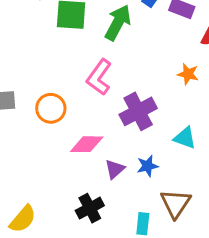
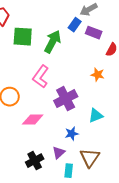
cyan triangle: (185, 138) -> (96, 116), turned -42
purple triangle: (115, 169) -> (59, 153), moved

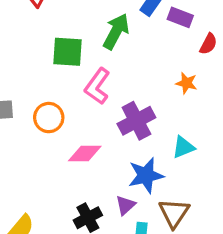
green square: (23, 37) -> (68, 52), moved
blue star: (72, 134) -> (146, 175), size x1.6

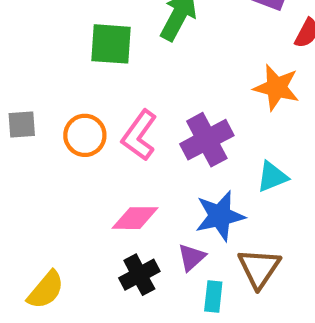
orange star: (186, 83) -> (276, 87), size x1.5
pink L-shape: (97, 86) -> (139, 135), moved
pink diamond: (85, 154) -> (135, 218), moved

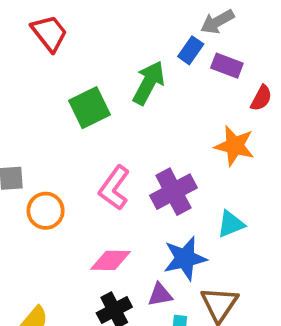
green square: (111, 44) -> (89, 108), turned -30
orange circle: (85, 135) -> (46, 211), moved
purple triangle: (192, 257) -> (160, 295), turned 32

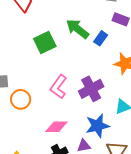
blue rectangle: (191, 50) -> (101, 38), moved
green arrow: (149, 83) -> (77, 29), turned -80

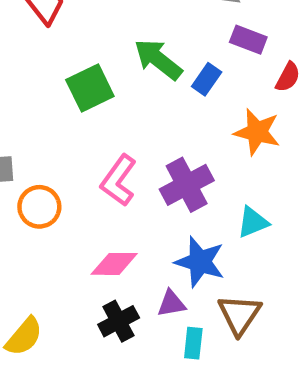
blue star: (97, 126) -> (200, 262), turned 30

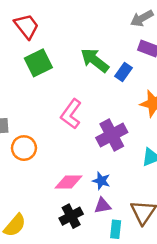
green square: (90, 88) -> (38, 63), moved
pink L-shape: (119, 180) -> (71, 114), moved
blue star: (200, 262) -> (101, 181), moved, size x0.6

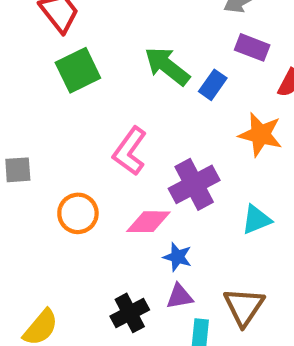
orange circle: (24, 148) -> (78, 213), moved
pink diamond: (69, 182) -> (148, 222), moved

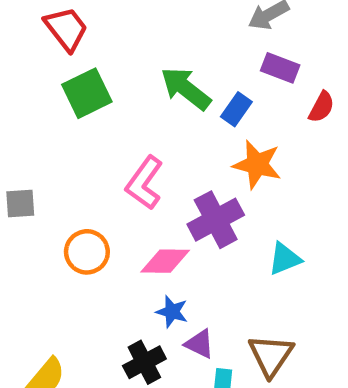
orange star: (260, 135) -> (257, 164), moved
blue star: (177, 257) -> (172, 312), moved
purple triangle: (180, 296) -> (200, 344), turned 36

